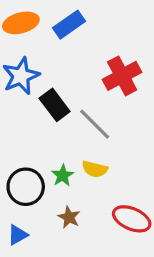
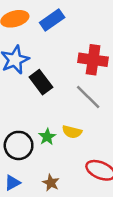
red cross: (122, 76) -> (93, 60), turned 36
gray line: (95, 124) -> (88, 97), moved
brown star: (69, 217) -> (51, 183), moved

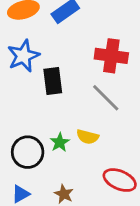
black rectangle: (41, 82) -> (53, 81), turned 30

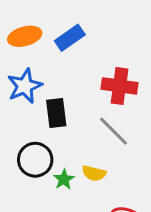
black circle: (28, 152) -> (35, 160), moved

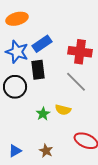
blue rectangle: (70, 38) -> (42, 44), moved
blue star: (25, 86) -> (17, 52), turned -30
black circle: (35, 160) -> (15, 87), moved

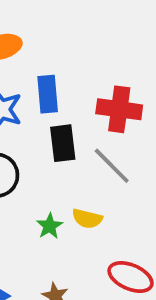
blue rectangle: (42, 44) -> (48, 94), turned -60
black rectangle: (38, 70) -> (63, 143), moved

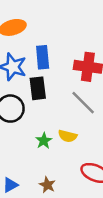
black rectangle: (63, 143) -> (38, 88), moved

